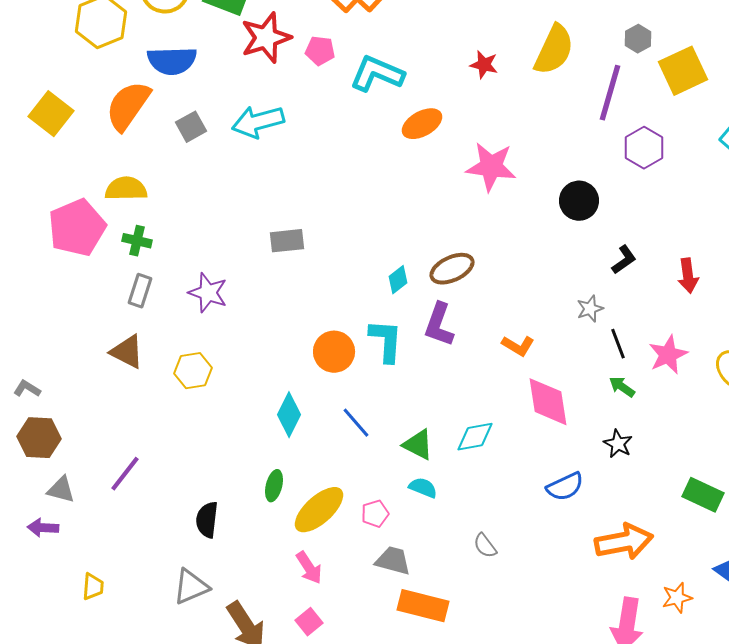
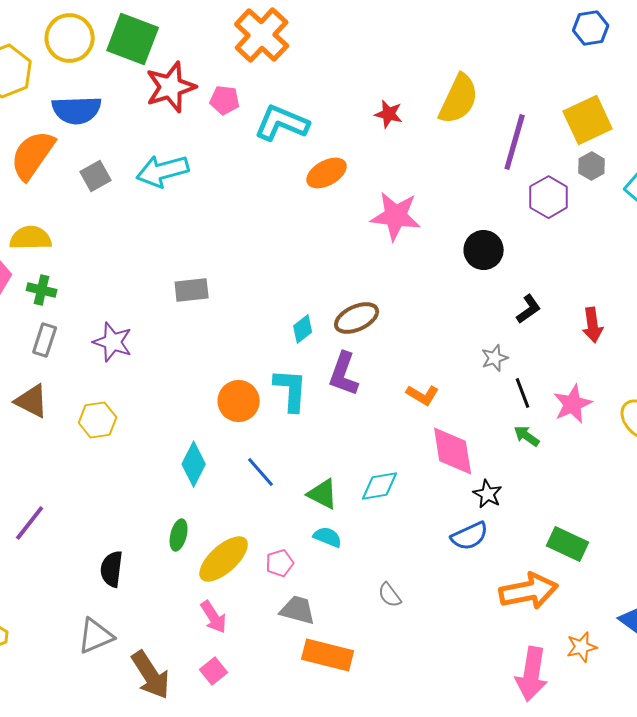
gray hexagon: (638, 39) -> (592, 166), moved
black star: (618, 444) -> (488, 494), moved
green rectangle: (703, 495) -> (568, 544), moved

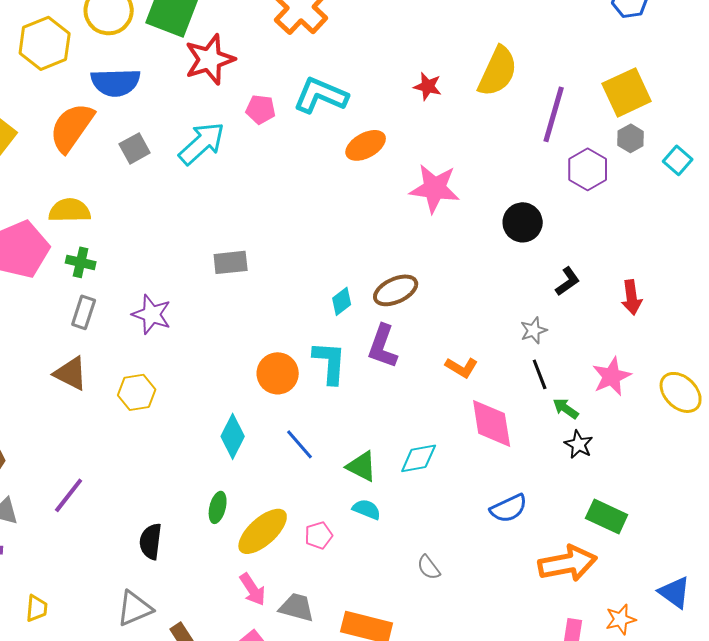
pink pentagon: (225, 100) -> (261, 109), moved
cyan arrow: (163, 171) -> (202, 143), turned 153
black line: (523, 393) -> (540, 374), moved
black star: (488, 494) -> (579, 444), moved
gray trapezoid: (298, 610) -> (297, 607), moved

